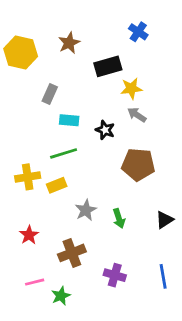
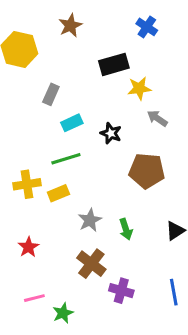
brown star: (69, 43) -> (70, 25), moved
gray arrow: (137, 115) -> (157, 118), moved
cyan rectangle: (69, 120) -> (72, 123), turned -30
brown cross: (72, 253) -> (91, 264), moved, turned -32

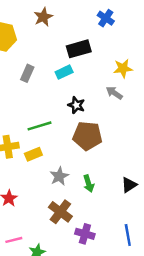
yellow star: (139, 88) -> (123, 68), moved
cyan rectangle: (72, 123) -> (64, 72), moved
brown pentagon: (147, 171) -> (87, 136), moved

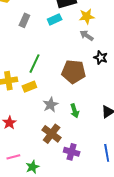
yellow star: (123, 68) -> (87, 16), moved
gray arrow: (114, 93) -> (87, 35), moved
black star: (76, 105) -> (101, 58), moved
green line: (40, 126) -> (34, 64), turned -48

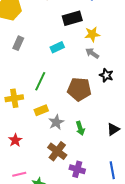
cyan rectangle: (55, 19) -> (57, 47), moved
gray rectangle: (24, 20) -> (18, 43), moved
yellow rectangle: (29, 87) -> (41, 110), moved

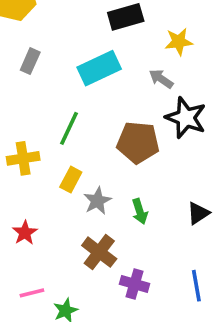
yellow star: (92, 34) -> (179, 42), moved
cyan rectangle: (57, 47) -> (99, 68), size x1.6
black star: (106, 75) -> (186, 118), size x1.6
yellow rectangle: (41, 110) -> (71, 180), turned -40

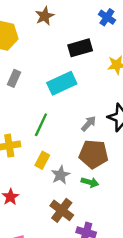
gray arrow: (161, 79) -> (89, 124), moved, turned 98
brown pentagon: (138, 142) -> (94, 154), moved
green arrow: (140, 211) -> (90, 182), turned -56

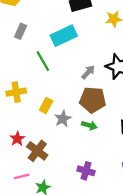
green line: (41, 125) -> (43, 61), moved, turned -55
brown cross: (62, 210) -> (37, 151), moved

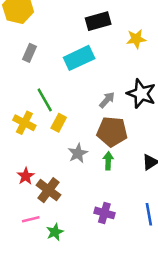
green line: (43, 61) -> (45, 100), moved
yellow cross: (16, 92) -> (24, 123), turned 36
yellow rectangle: (46, 105) -> (59, 123), moved
green arrow: (89, 125) -> (108, 161), turned -104

